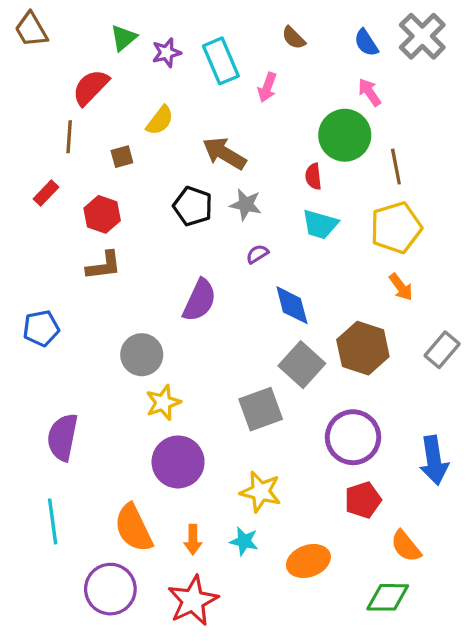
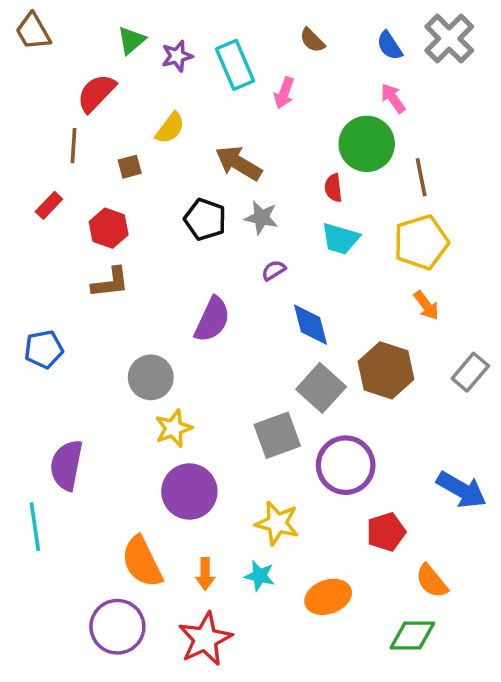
purple circle: (353, 437) -> (346, 465), moved
blue arrow: (434, 460) -> (462, 490), turned -51
cyan line: (53, 521) -> (35, 527), moved

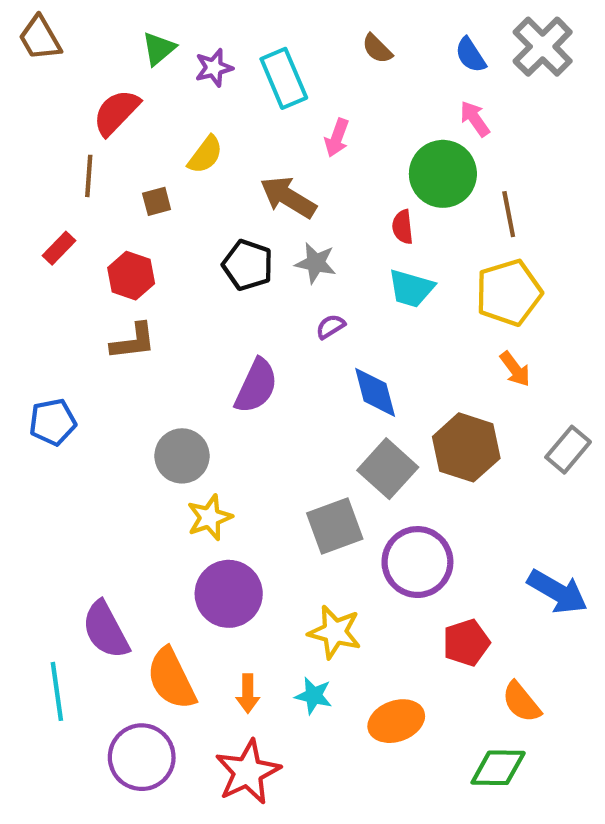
pink arrow: (284, 93) -> (337, 138), moved
purple semicircle: (66, 465) -> (106, 630), moved, turned -39
cyan line: (35, 527) -> (57, 691), moved

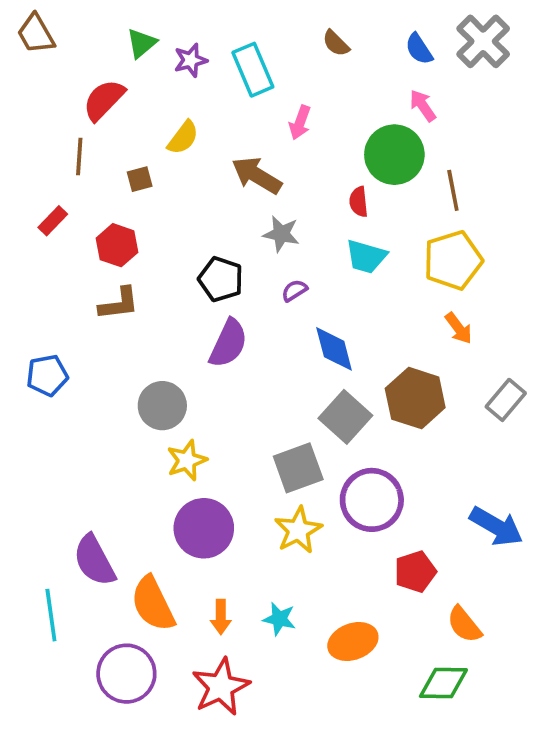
black pentagon: (248, 265) -> (221, 279), moved
yellow star: (335, 632) -> (298, 530), moved, turned 30

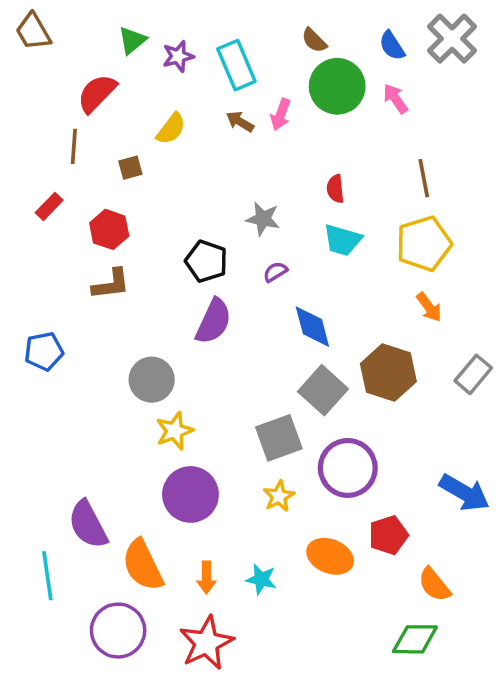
green circle: (394, 155) -> (337, 86), moved
brown arrow: (257, 175) -> (240, 122), moved, size x0.6
yellow star: (298, 530) -> (279, 496), size x0.7
orange ellipse: (353, 642) -> (330, 556), moved, turned 42

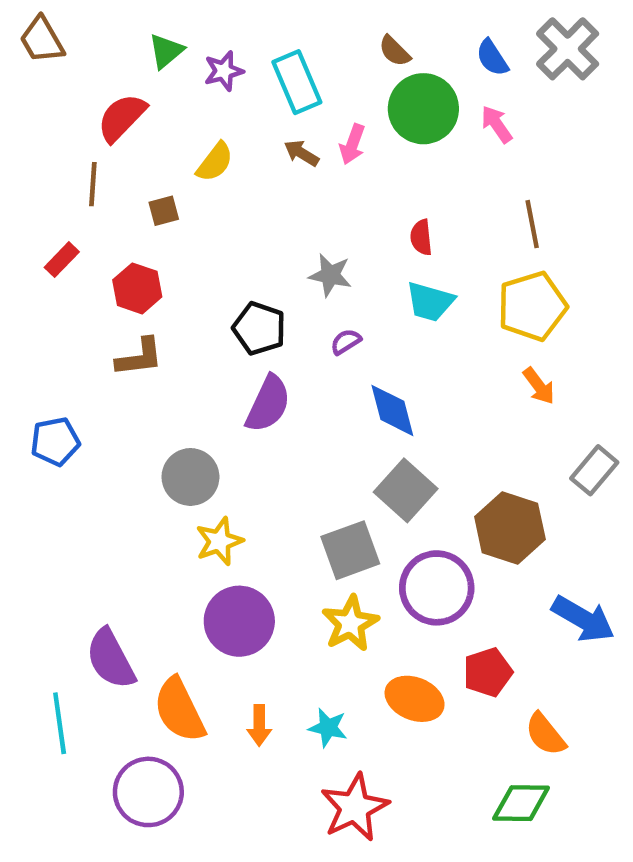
brown hexagon: (388, 373) -> (510, 528), moved
yellow star: (279, 496) -> (350, 623), size x1.4
red star: (206, 643) -> (355, 808), moved

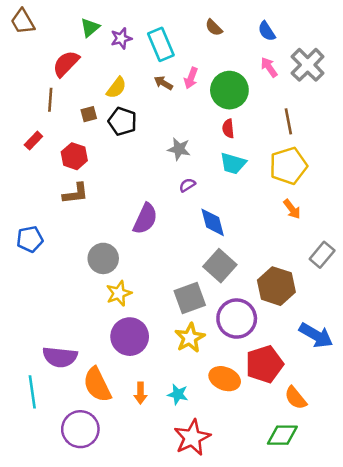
gray cross: (568, 49) -> (308, 65), moved
green circle: (423, 109) -> (229, 90), moved
black pentagon: (259, 328) -> (122, 121), moved
purple semicircle: (111, 659) -> (60, 357), turned -56
red pentagon: (488, 672) -> (264, 364), size x1.4

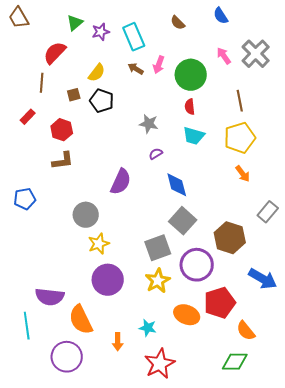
blue semicircle: (267, 31) -> (221, 16), moved
orange arrow: (140, 393) -> (118, 342), moved

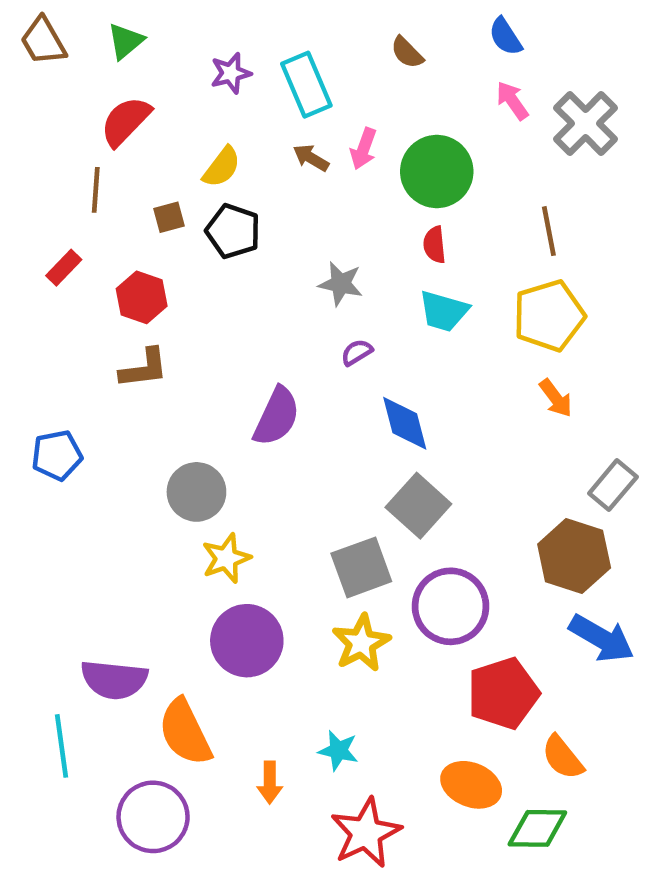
green triangle: (75, 23) -> (126, 41), moved
pink arrow: (224, 56) -> (512, 101), moved
brown hexagon: (230, 238) -> (574, 556), moved
orange ellipse: (187, 315) -> (471, 785), moved

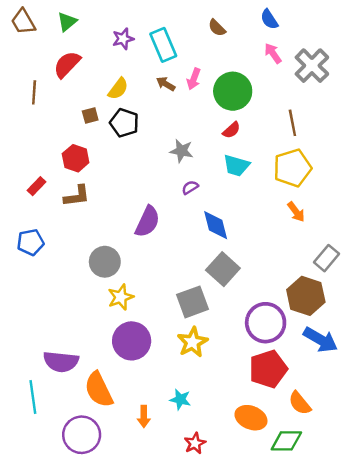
brown line: (96, 190) -> (34, 92), moved
red semicircle: (434, 245) -> (231, 130), turned -126
red rectangle: (64, 268) -> (37, 186), moved
purple circle: (451, 606) -> (266, 323), moved
red star: (366, 833) -> (195, 443), size x0.6

